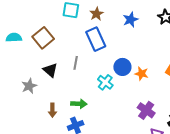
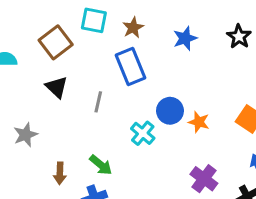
brown square: (43, 38) -> (56, 42), moved
black triangle: (50, 70) -> (57, 87), moved
green arrow: (79, 104) -> (101, 165), turned 35

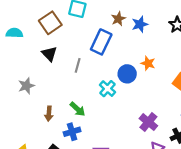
brown star: (133, 28) -> (118, 19), moved
blue rectangle: (130, 66) -> (101, 42), turned 45
orange star: (199, 122) -> (148, 63), moved

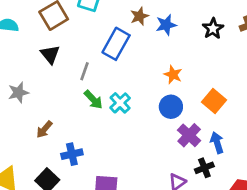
blue circle: (127, 74) -> (171, 107), moved
green arrow: (77, 109) -> (93, 100), moved
brown arrow: (49, 114) -> (44, 129), turned 32
purple cross: (148, 122) -> (189, 135), moved

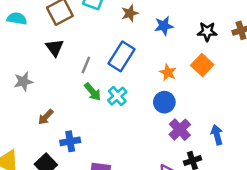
brown star: (139, 16) -> (130, 13), moved
black star: (213, 29) -> (207, 32), turned 30
blue rectangle: (116, 44) -> (122, 56), moved
orange square: (214, 101) -> (202, 65), moved
blue arrow: (217, 143) -> (217, 135), moved

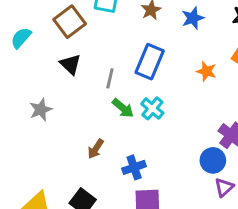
cyan semicircle: (17, 19) -> (21, 38), turned -48
blue circle: (164, 102) -> (213, 160), moved
brown arrow: (46, 117) -> (96, 149), moved
blue cross: (70, 141) -> (134, 167), moved

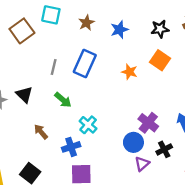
black triangle: (70, 64) -> (24, 95), moved
gray line: (110, 78) -> (54, 67), moved
cyan cross: (152, 108) -> (88, 125), moved
brown arrow: (96, 149) -> (41, 132), turned 105

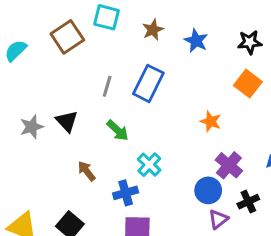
blue star: (119, 30) -> (196, 41), turned -30
orange star: (129, 72) -> (211, 121), moved

